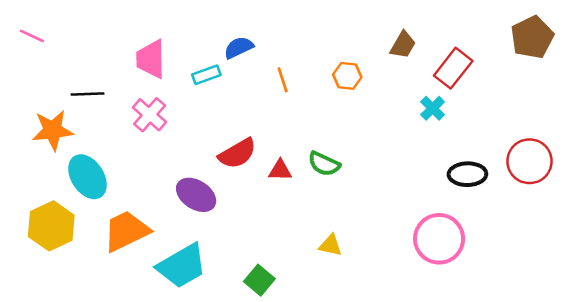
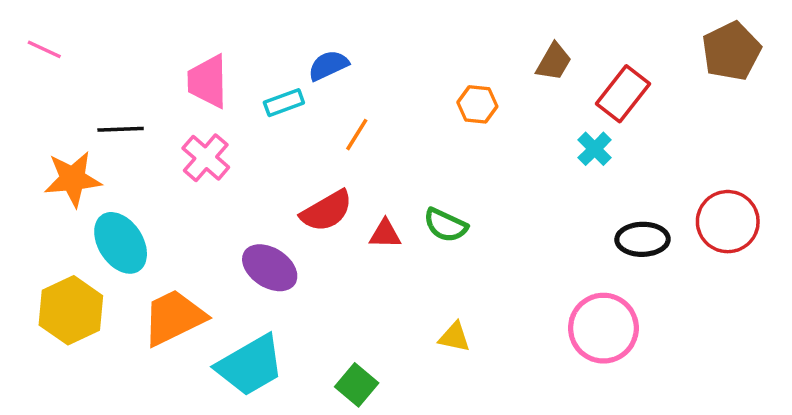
orange line: (283, 80) -> (357, 135), moved, turned 50

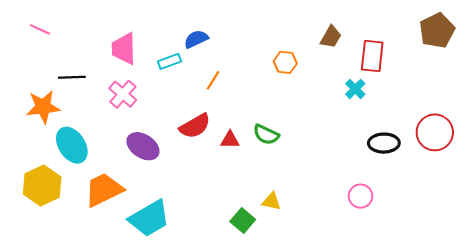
pink line: (44, 49) -> (40, 29), moved
red rectangle: (623, 94) -> (372, 56), turned -32
purple ellipse: (270, 268) -> (143, 146), moved
pink circle: (603, 328) -> (361, 196), size x0.6
green square: (357, 385) -> (243, 221), moved

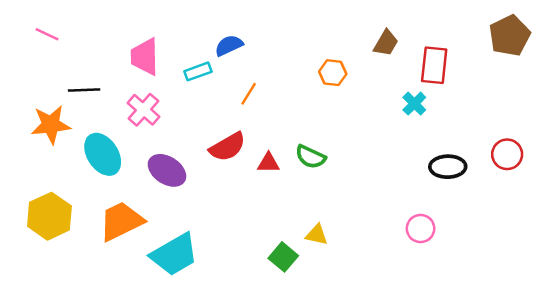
red circle: (435, 132) -> (507, 154), size x0.7
cyan ellipse: (72, 145) -> (103, 154), moved

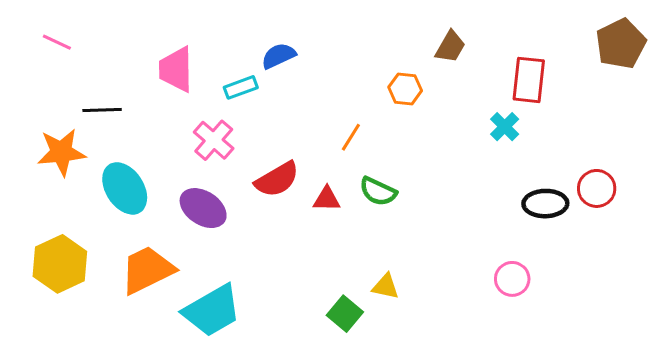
brown trapezoid: (386, 43) -> (450, 47), moved
orange line: (249, 94) -> (351, 137), moved
pink cross: (143, 110) -> (214, 140), moved
red circle: (507, 154) -> (597, 188), moved

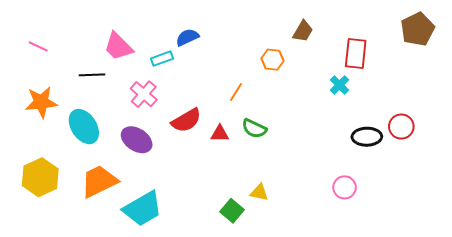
pink line: (57, 42) -> (38, 46), moved
pink trapezoid: (176, 69) -> (118, 46), turned -44
black line: (102, 110) -> (92, 75), moved

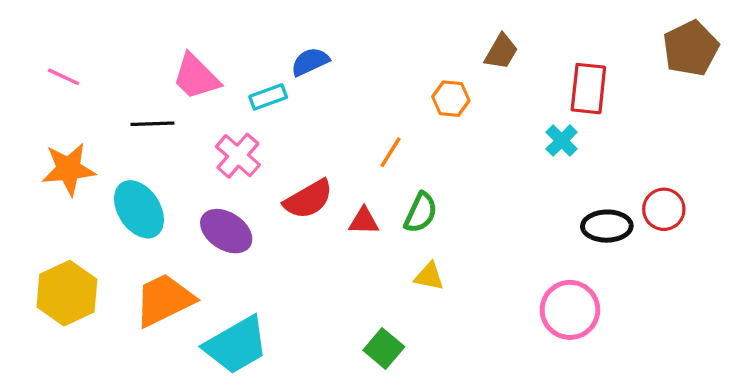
green semicircle: (254, 129) -> (421, 213), turned -90
pink circle: (345, 187) -> (570, 310), size x1.5
yellow triangle: (259, 192) -> (429, 276), moved

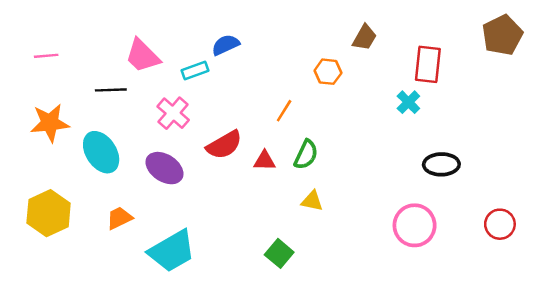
pink line: (64, 77) -> (46, 56), turned -30
red circle: (664, 209) -> (500, 224), moved
orange trapezoid: (164, 300) -> (119, 218), size x0.6

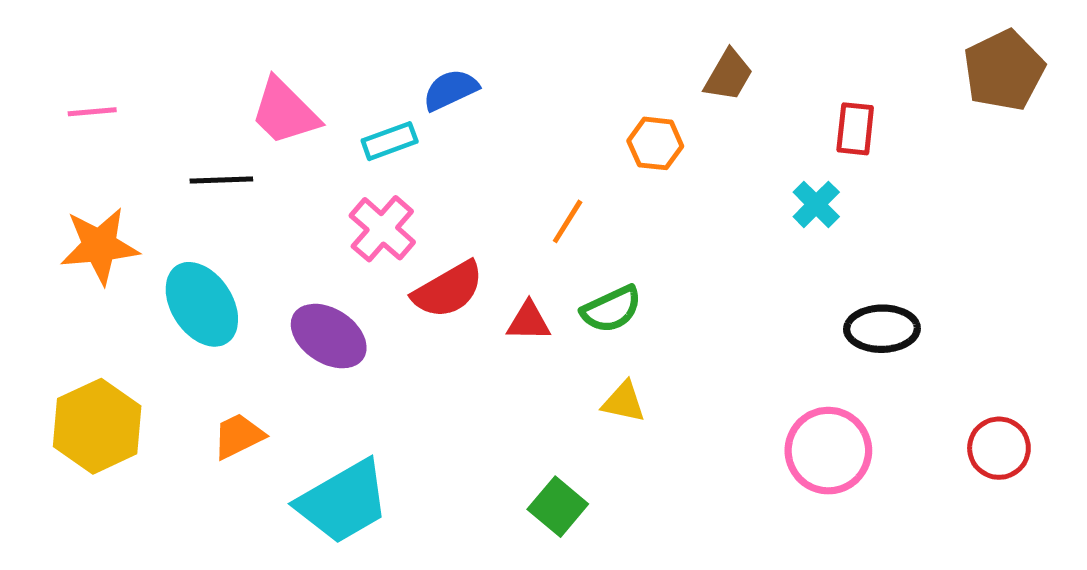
red rectangle: (428, 64) -> (855, 129), size x0.7
pink cross: (173, 113) -> (382, 229), moved
green semicircle: (306, 155) -> (611, 309), turned 40

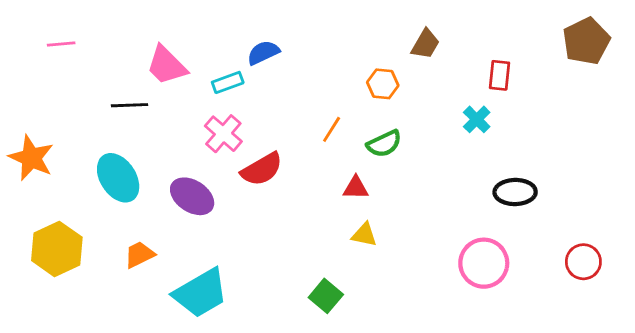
pink line: (92, 112) -> (61, 44), moved
orange star: (100, 246) -> (31, 158), moved, turned 30
green semicircle: (611, 309) -> (384, 144), moved
red triangle: (529, 321) -> (356, 188), moved

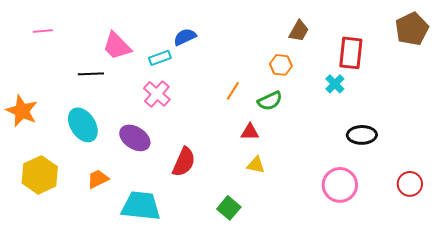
red rectangle: (499, 75) -> (351, 53), size x1.5
orange hexagon: (383, 84) -> (281, 65), moved
red semicircle: (262, 169) -> (184, 162), moved, turned -36
cyan trapezoid: (201, 293) -> (141, 206), turned -144

